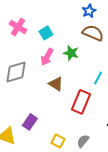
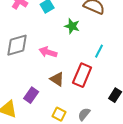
pink arrow: (47, 57) -> (48, 52), moved, turned 78
brown triangle: (56, 84) -> (57, 79), moved

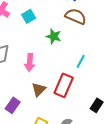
pink arrow: (48, 52) -> (30, 62), turned -102
brown triangle: (57, 79) -> (39, 89), turned 42

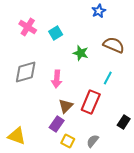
brown semicircle: (76, 16) -> (114, 45), moved
purple rectangle: (13, 105) -> (57, 124), moved

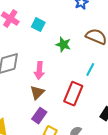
cyan square: (56, 33) -> (38, 25), turned -32
brown triangle: (66, 106) -> (37, 93), moved

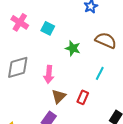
brown triangle: (37, 93) -> (59, 96), moved
red rectangle: (73, 94) -> (83, 97), size x0.6

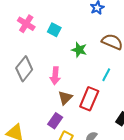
gray diamond: (18, 67) -> (24, 69), turned -35
red rectangle: (83, 97) -> (89, 99), size x1.6

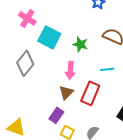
cyan square: (54, 30) -> (49, 37), moved, size x1.6
cyan line: (106, 75) -> (107, 69), turned 56
pink arrow: (55, 76) -> (70, 70), moved

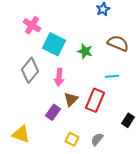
pink arrow: (70, 70) -> (59, 77), moved
purple rectangle: (56, 115) -> (53, 112), moved

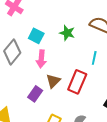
cyan square: (54, 44) -> (36, 36), moved, size x0.7
cyan line: (112, 76) -> (94, 58), turned -72

